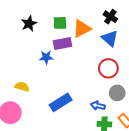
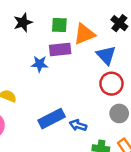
blue triangle: (110, 38) -> (106, 55), moved
blue arrow: (98, 106) -> (78, 125), moved

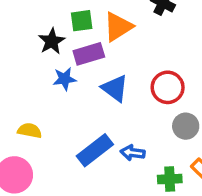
black star: (23, 22) -> (52, 41), moved
blue triangle: (106, 55) -> (115, 88), moved

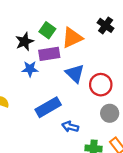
green square: (82, 21) -> (47, 30), turned 35
blue triangle: (115, 88) -> (75, 73), moved
blue rectangle: (95, 150) -> (48, 107), moved

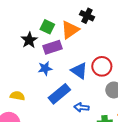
black cross: (106, 25) -> (87, 16), moved
blue star: (30, 69) -> (45, 68), moved
blue triangle: (75, 73) -> (79, 71), moved

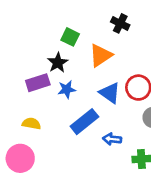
orange triangle: (70, 30) -> (101, 55), moved
black star: (29, 40) -> (58, 63), moved
purple rectangle: (52, 47) -> (38, 83), moved

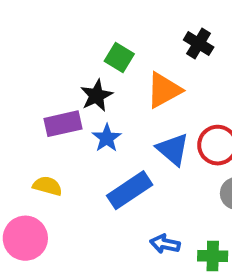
blue star: (67, 89) -> (107, 138), turned -30
blue arrow: (112, 139) -> (165, 244), moved

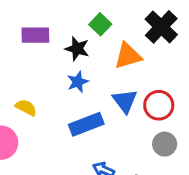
black cross: (199, 44) -> (161, 27), size x1.5
black star: (96, 95) -> (77, 49), turned 30
purple rectangle: (63, 124) -> (35, 35), moved

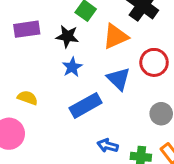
red circle: (159, 105) -> (154, 62), moved

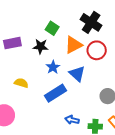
red circle: (154, 62) -> (97, 50), moved
blue star: (72, 67) -> (53, 67), moved
yellow semicircle: (27, 98) -> (21, 83), moved

